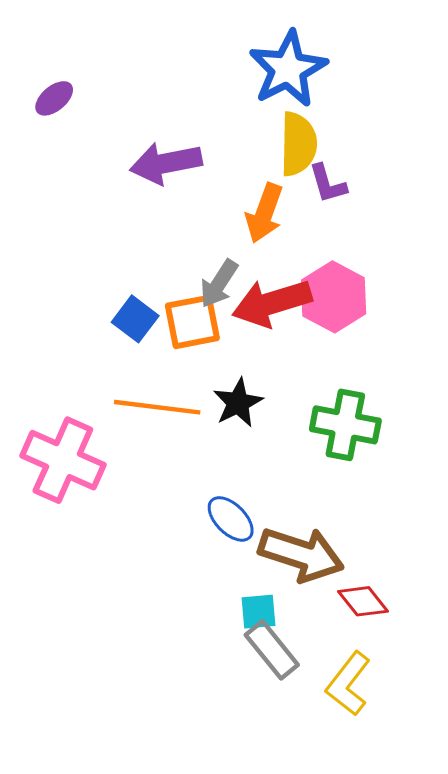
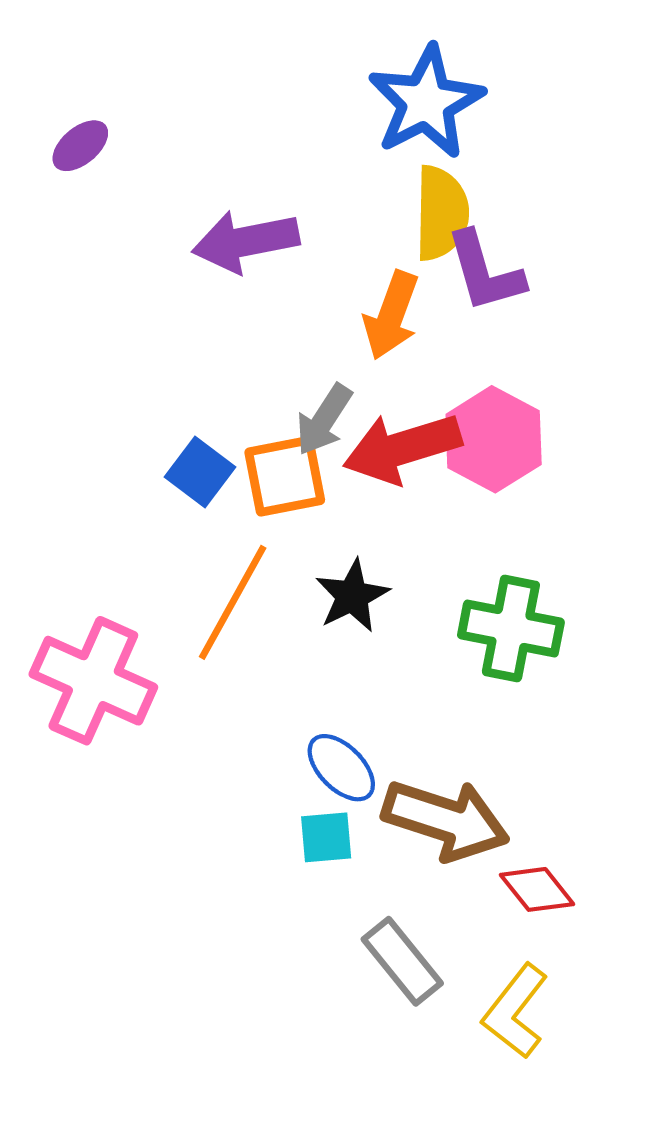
purple L-shape: (328, 184) -> (485, 272), size x1.4
orange line: (157, 407) -> (233, 602), turned -68
cyan square: (259, 612) -> (326, 837), moved

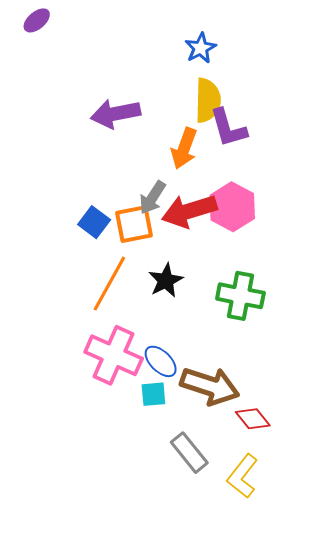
blue star: (426, 102) -> (201, 48), size x0.6
purple ellipse: (80, 146) -> (37, 20), moved
pink cross: (93, 681) -> (114, 355), moved

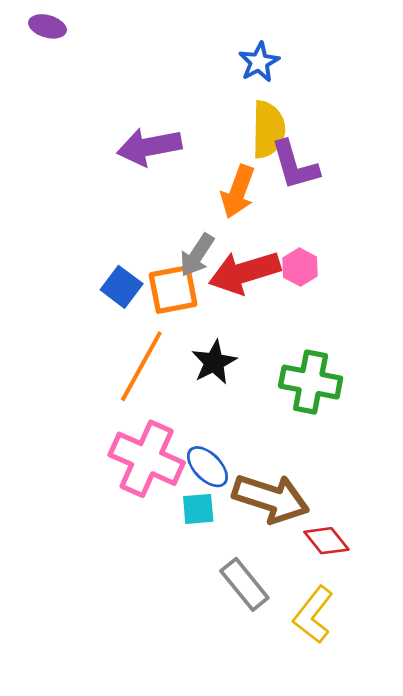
purple ellipse: (37, 20) -> (47, 26), turned 56
pink hexagon: (232, 207) -> (300, 267), size x0.6

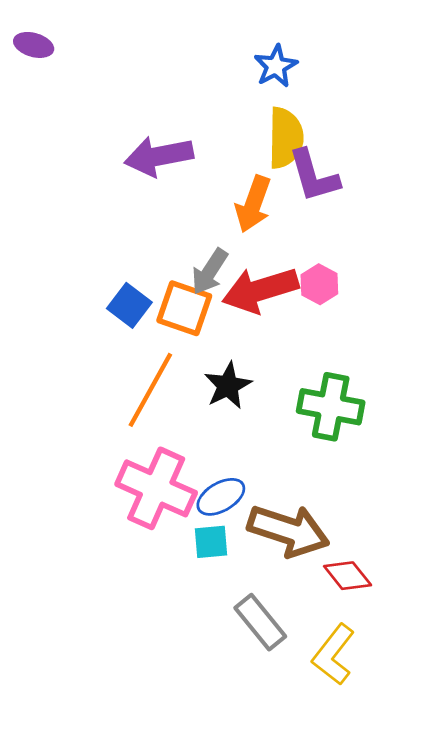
purple ellipse: (47, 26) -> (34, 45), moved
orange square: (173, 289) -> (184, 308), turned 30
blue ellipse: (207, 467) -> (221, 497), turned -75

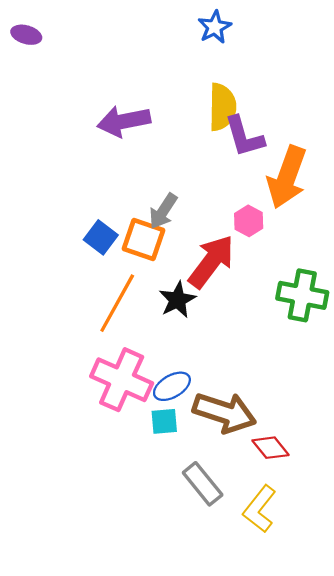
blue star: (276, 66) -> (215, 27), moved
orange arrow: (253, 204) -> (287, 177), moved, size x1.4
red arrow: (260, 290) -> (211, 261), moved, turned 144
green cross: (331, 407) -> (302, 295), moved

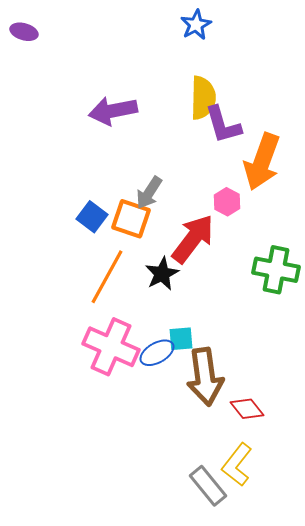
brown arrow: (225, 413) -> (205, 377), turned 64
cyan square: (164, 421) -> (181, 339), moved
gray rectangle: (203, 484) -> (208, 486), moved

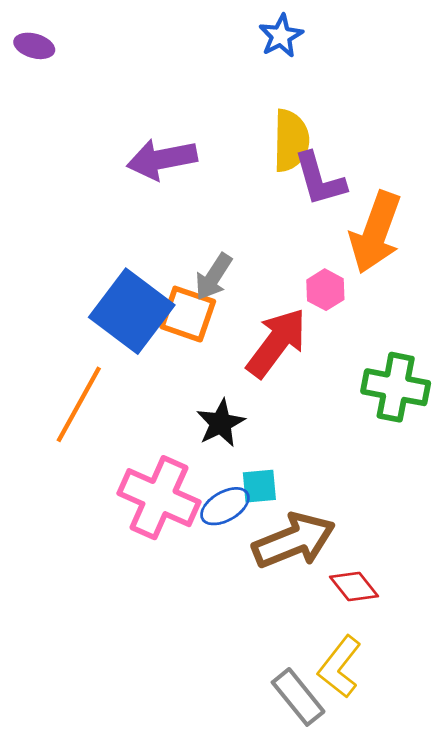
blue square: (92, 217) -> (132, 311), size x1.8
black star: (162, 274) -> (221, 423), moved
orange line: (107, 277) -> (79, 404), moved
brown arrow: (205, 377) -> (294, 541), turned -104

